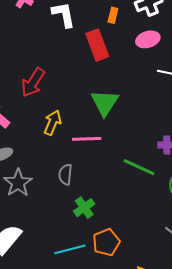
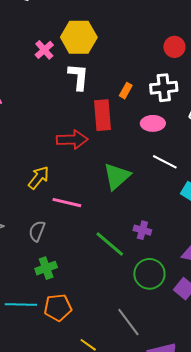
red arrow: (33, 82) -> (72, 140), moved, turned -140
green triangle: (105, 103) -> (117, 176), moved

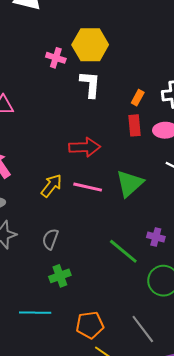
pink cross: (44, 50) -> (56, 58), turned -30
red rectangle: (103, 115) -> (134, 125), moved, size x0.7
pink line: (67, 203) -> (88, 187), moved
orange pentagon: (58, 307) -> (90, 325), moved

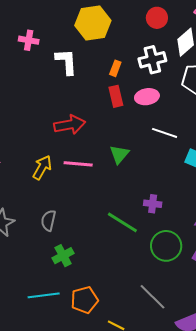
yellow hexagon: (90, 45) -> (93, 23), moved
green triangle: (130, 183) -> (119, 154), size x0.7
orange pentagon: (90, 325) -> (84, 300), moved

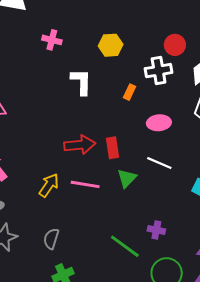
yellow hexagon: (93, 23) -> (111, 45), size x0.7
pink cross: (29, 40) -> (52, 40), moved
white cross: (152, 60) -> (159, 71), moved
red rectangle: (116, 96) -> (112, 148), moved
white line: (165, 133) -> (159, 163), moved

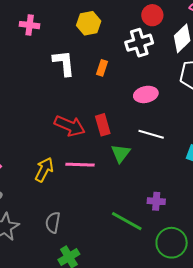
orange rectangle: (130, 92) -> (102, 68), moved
red arrow: (80, 145) -> (70, 126), turned 36

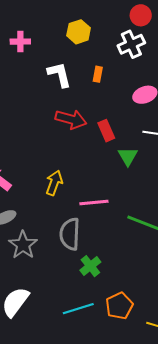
red arrow: (70, 126) -> (71, 119), moved
pink line: (80, 165) -> (94, 203), moved
gray semicircle: (53, 222) -> (70, 234), size x1.5

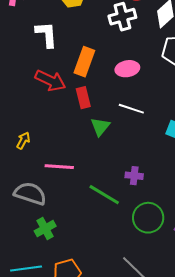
orange rectangle: (98, 74) -> (84, 62), moved, size x1.8
yellow arrow: (54, 183) -> (23, 140), size x0.7
gray semicircle: (70, 234) -> (30, 194), turned 96

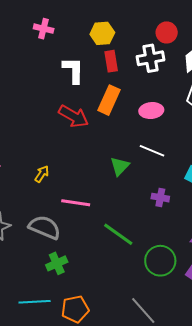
red rectangle: (83, 98) -> (111, 61), moved
purple cross: (134, 176) -> (160, 198), moved

